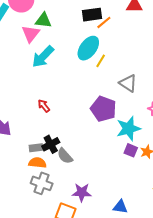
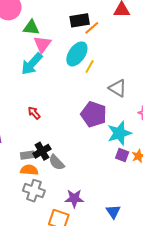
pink triangle: (31, 34) -> (42, 44), moved
blue triangle: (120, 207) -> (113, 212), turned 49

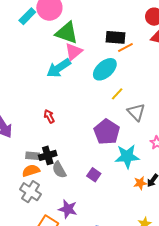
green triangle: (31, 28) -> (67, 33), size x1.4
yellow line: (90, 66) -> (117, 94), moved
purple square: (122, 155) -> (94, 175), moved
orange semicircle: (29, 170) -> (31, 171), turned -36

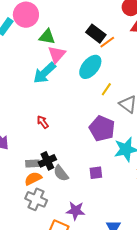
green triangle: (67, 33) -> (47, 37), size x0.7
black rectangle: (116, 37) -> (96, 34), turned 42
purple square: (94, 175) -> (96, 173), turned -32

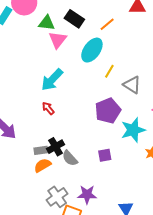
black rectangle: (96, 34) -> (74, 19), moved
cyan arrow: (45, 73) -> (52, 80), moved
purple pentagon: (102, 128) -> (108, 111), turned 30
gray cross: (36, 199) -> (57, 197), moved, turned 35

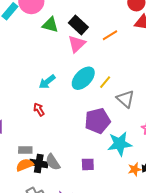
pink triangle: (58, 40) -> (77, 44), moved
cyan ellipse: (92, 50) -> (83, 78), moved
cyan arrow: (52, 80) -> (47, 82), size x0.7
black cross: (56, 147) -> (39, 164), moved, turned 30

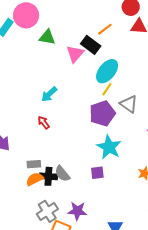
black rectangle: (78, 25) -> (91, 45), moved
orange line: (110, 35) -> (105, 29), moved
cyan ellipse: (83, 78) -> (107, 71), moved
purple pentagon: (98, 121) -> (102, 113), moved
cyan star: (120, 144) -> (109, 147), moved, turned -30

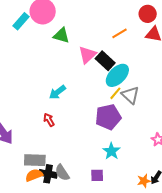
black rectangle: (91, 45) -> (105, 61), moved
gray triangle: (129, 104) -> (130, 95), moved
cyan star: (109, 147) -> (111, 151), size x0.7
gray rectangle: (34, 164) -> (35, 160), size x1.5

